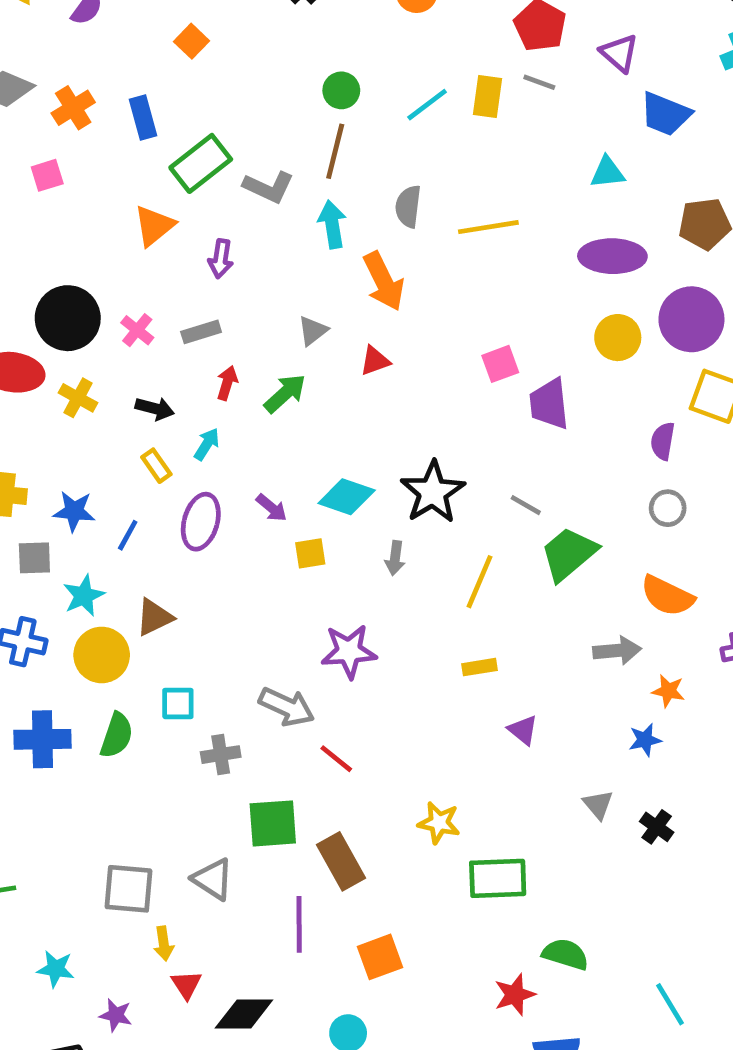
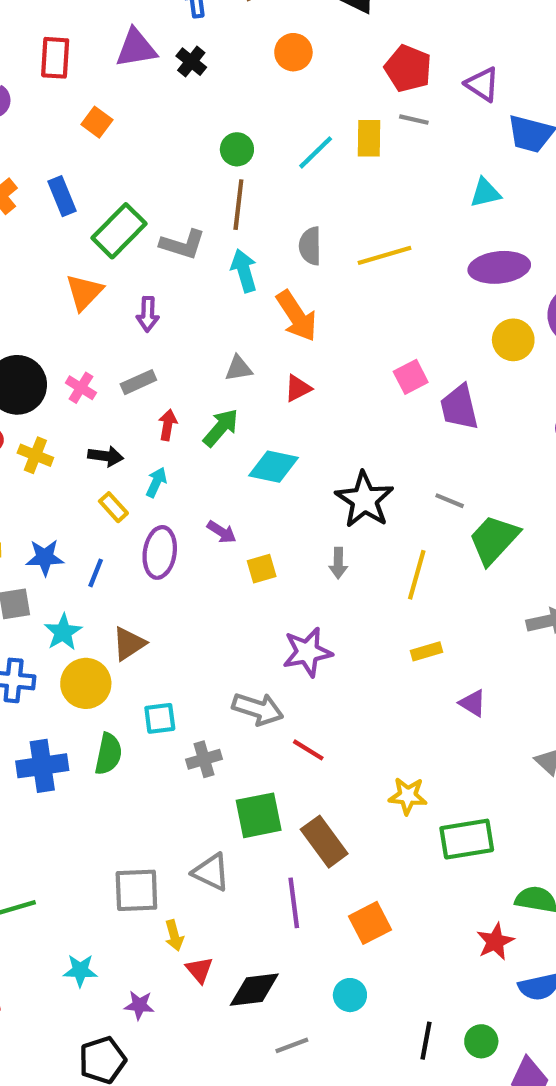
gray triangle: (313, 331) -> (239, 368), turned 36
cyan diamond: (347, 497) -> (273, 467), moved

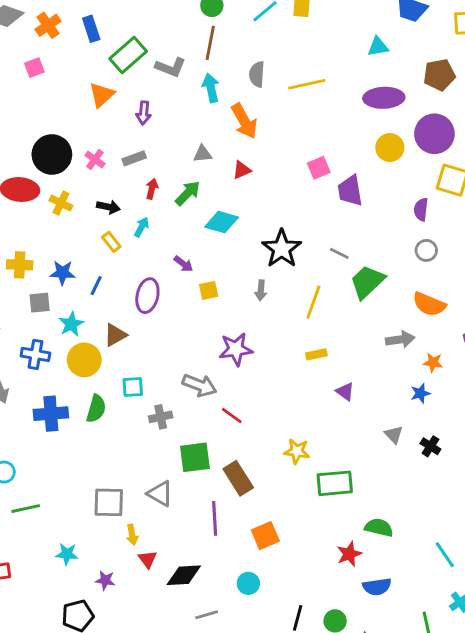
purple ellipse: (160, 552) -> (147, 296), moved

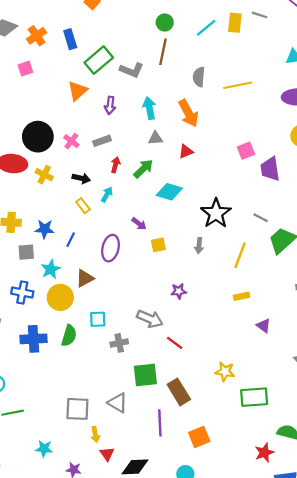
cyan arrow: (211, 88) -> (149, 108), moved
purple star: (236, 349) -> (179, 291), size x0.6

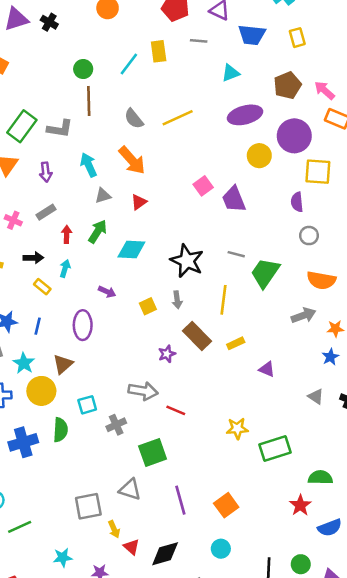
gray line: (259, 15) -> (199, 41), moved
gray semicircle: (199, 77) -> (134, 119), turned -30
yellow square: (158, 245) -> (148, 306), moved
brown rectangle: (179, 392) -> (197, 336), moved

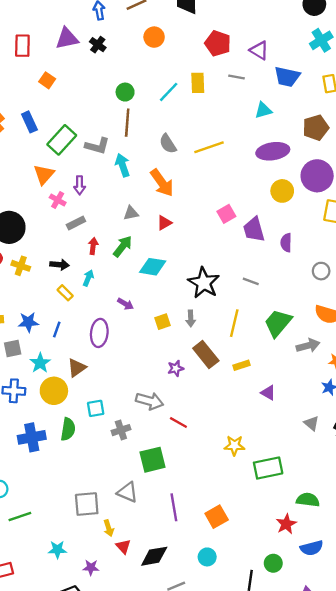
cyan arrow: (89, 165) -> (123, 165), moved
purple semicircle: (297, 202) -> (286, 243), moved
pink cross: (13, 220) -> (58, 200), moved
green trapezoid: (265, 273) -> (278, 323), moved
green circle: (301, 564) -> (273, 563), moved

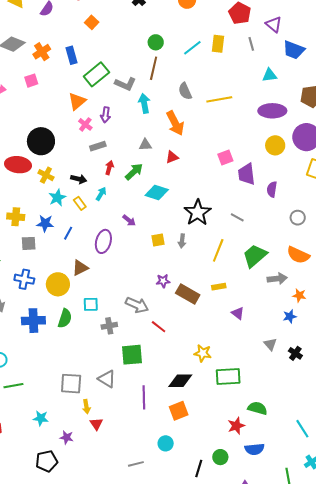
gray line: (236, 77) -> (251, 44), turned 56
brown rectangle: (206, 355) -> (188, 294), moved, turned -30
cyan star: (40, 363) -> (57, 198), moved
black diamond: (154, 556) -> (180, 381), moved

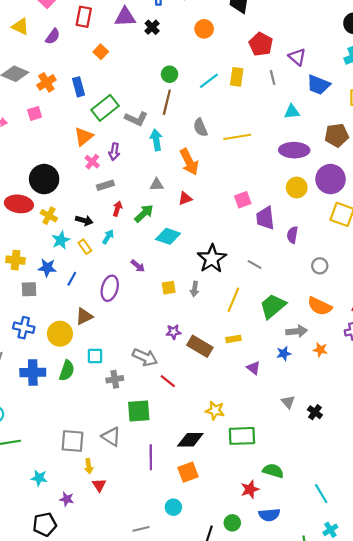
blue star: (290, 316) -> (284, 353), moved

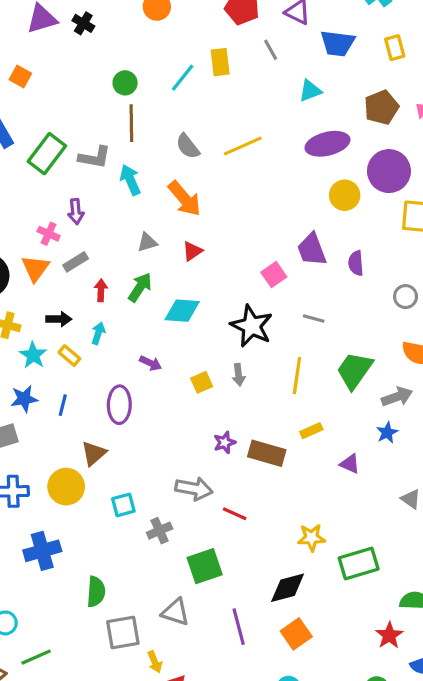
orange triangle: (84, 137) -> (35, 268), moved
pink square: (243, 200) -> (274, 275), moved
green semicircle: (67, 371) -> (96, 592), moved

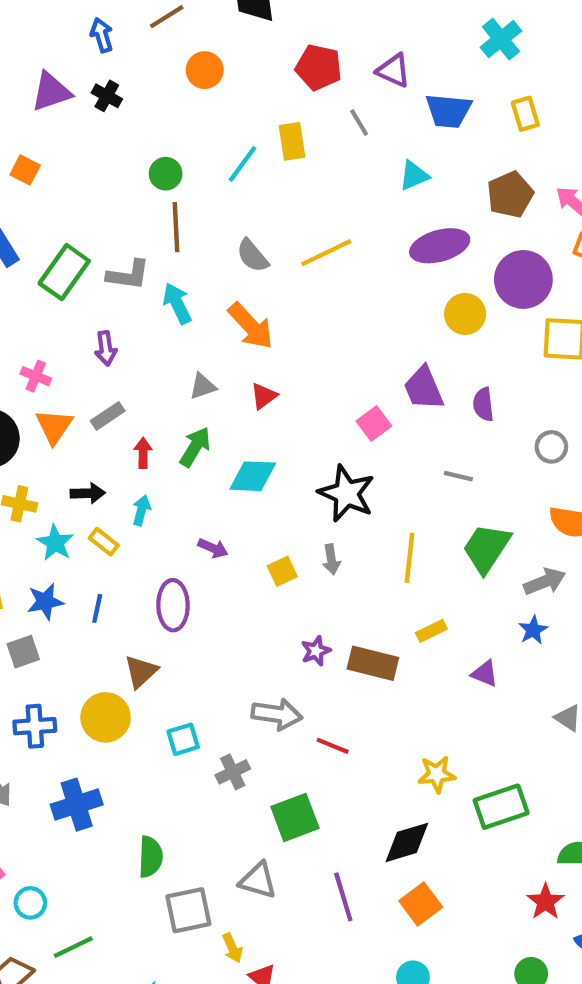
pink cross: (49, 234) -> (36, 376), moved
gray line: (314, 319) -> (458, 476), moved

